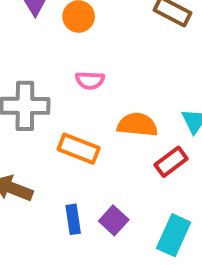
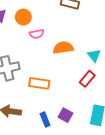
pink semicircle: (90, 80) -> (37, 34), moved
orange semicircle: (137, 125) -> (63, 48), moved

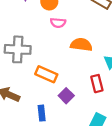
red rectangle: (87, 79) -> (97, 84), turned -70
purple square: (66, 115) -> (66, 96), moved

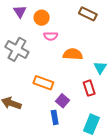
gray cross: (18, 49) -> (17, 49), moved, turned 30
blue rectangle: (42, 113) -> (55, 117), moved

